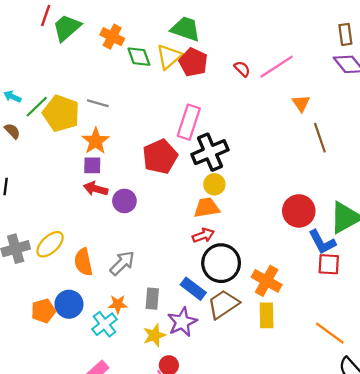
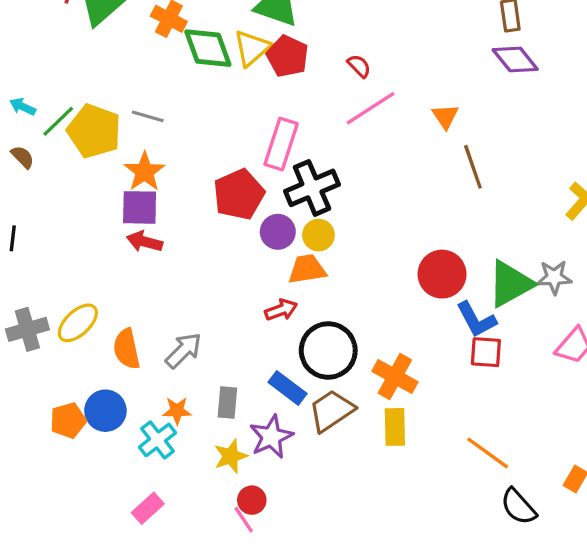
green diamond: (139, 57) -> (208, 48), size x1.4
pink line: (277, 67) -> (370, 108), moved
purple square: (92, 165) -> (140, 207), size x1.4
purple circle: (124, 201) -> (278, 232), moved
red arrow: (203, 235) -> (281, 310), moved

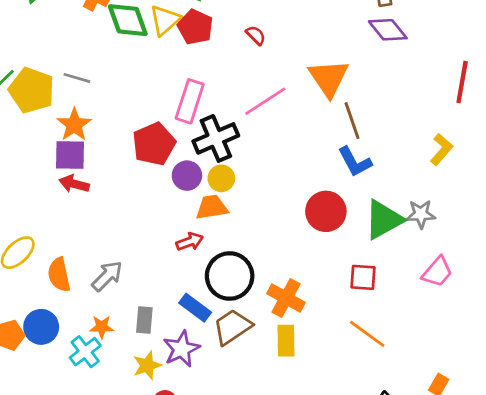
pink line: (370, 108) -> (265, 101), moved
orange triangle: (445, 116) -> (329, 78), size x1.8
blue L-shape: (476, 320) -> (355, 162), moved
orange line: (488, 453) -> (367, 334), moved

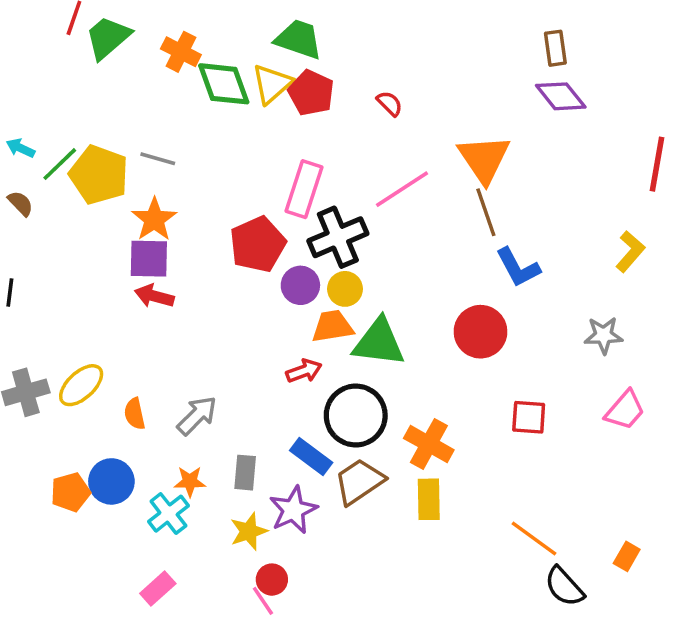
brown line: (352, 121) -> (486, 212), moved
green triangle: (384, 220) -> (379, 342), moved, turned 36
orange semicircle: (59, 275) -> (135, 414), size x0.7
orange line: (367, 334) -> (534, 539), moved

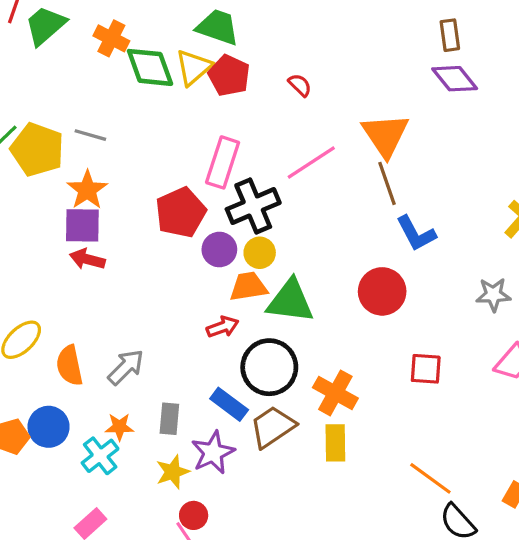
orange semicircle: (135, 414) -> (69, 366), size x1.4

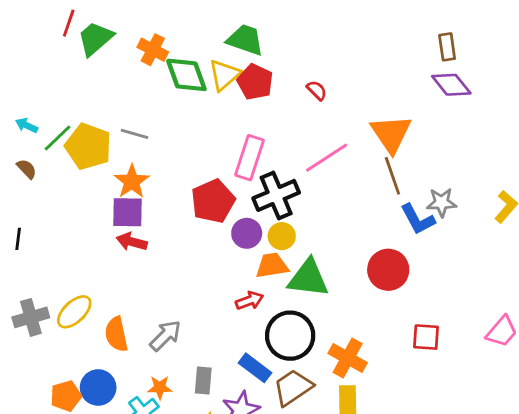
gray star: (493, 295) -> (441, 202), moved

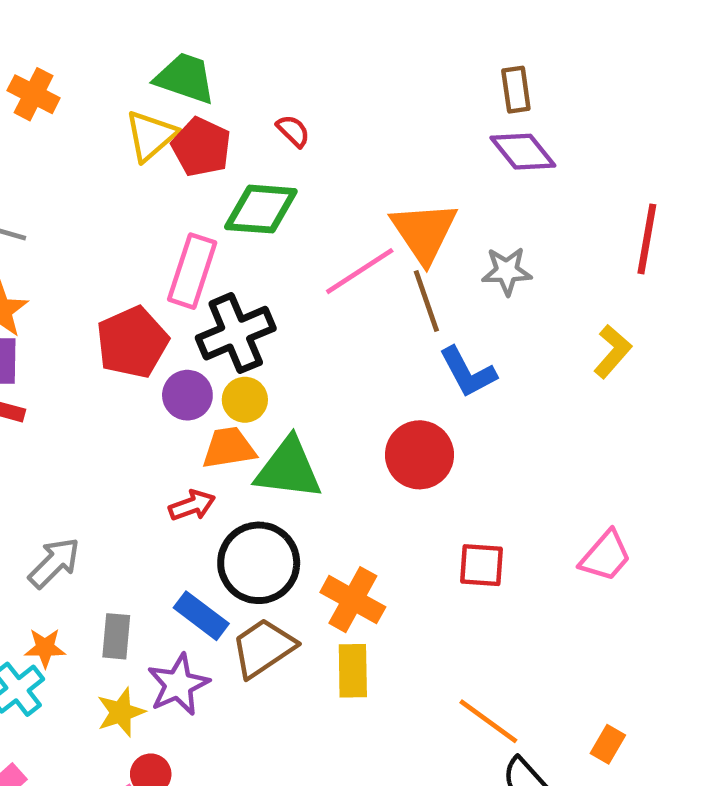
green diamond: (186, 75) -> (261, 209), moved, turned -66
red semicircle: (317, 90) -> (293, 131), moved
pink line: (327, 158) -> (360, 271), moved
gray star: (441, 202) -> (507, 271), moved

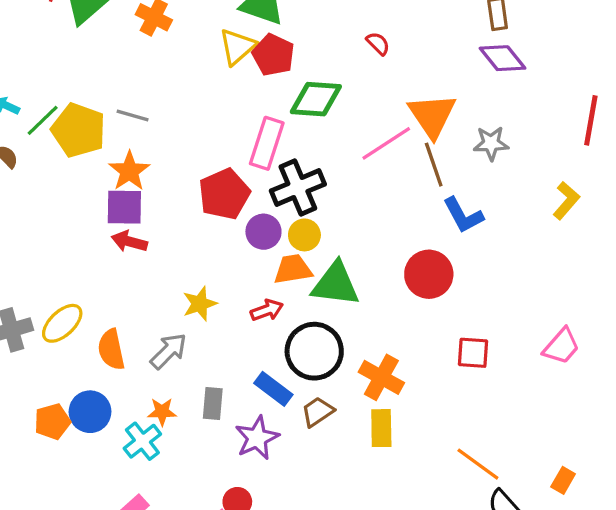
red semicircle: (293, 131) -> (378, 43), moved
brown trapezoid: (263, 648) -> (318, 412), size x0.7
yellow star: (121, 712) -> (200, 304), moved

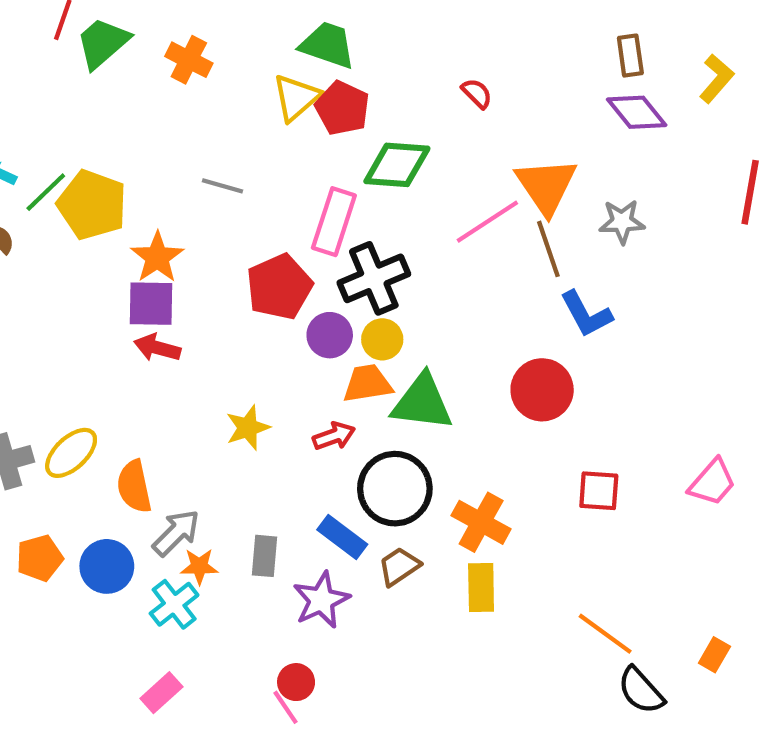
gray line: (133, 115) -> (222, 186), moved
yellow L-shape: (566, 201) -> (717, 79), moved
gray arrow: (169, 351) -> (176, 533), moved
orange pentagon: (52, 422) -> (40, 558), moved

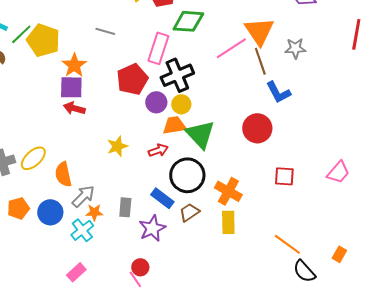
green triangle: (422, 402) -> (200, 134), turned 40

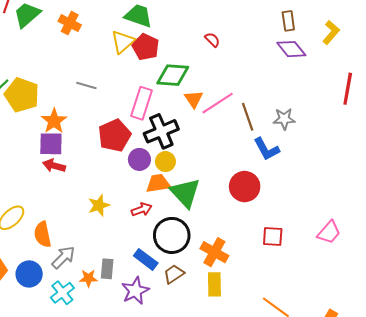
orange triangle: (259, 31) -> (194, 99), moved, size x0.6
gray star: (295, 48) -> (284, 119), moved
orange star: (94, 212) -> (88, 278), moved

